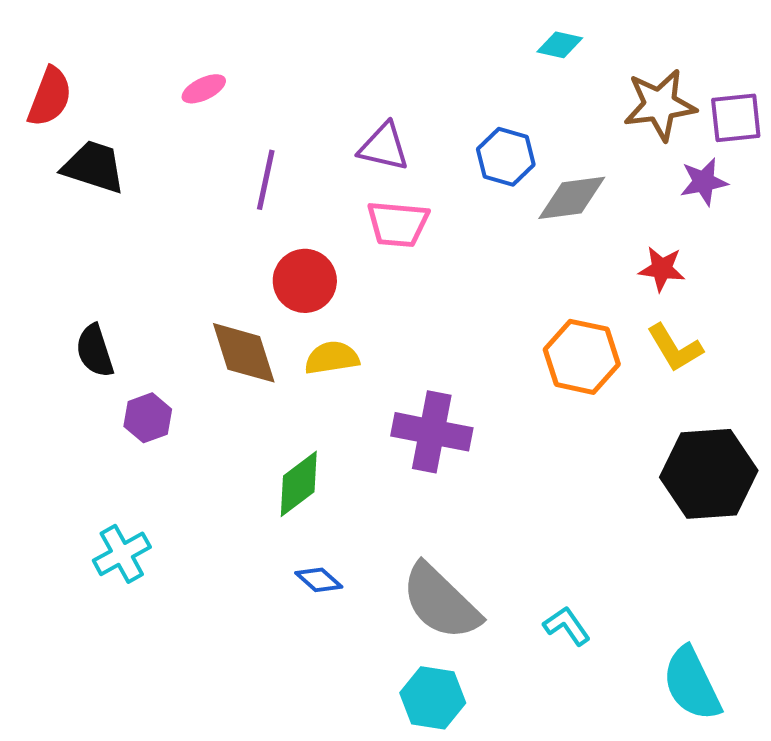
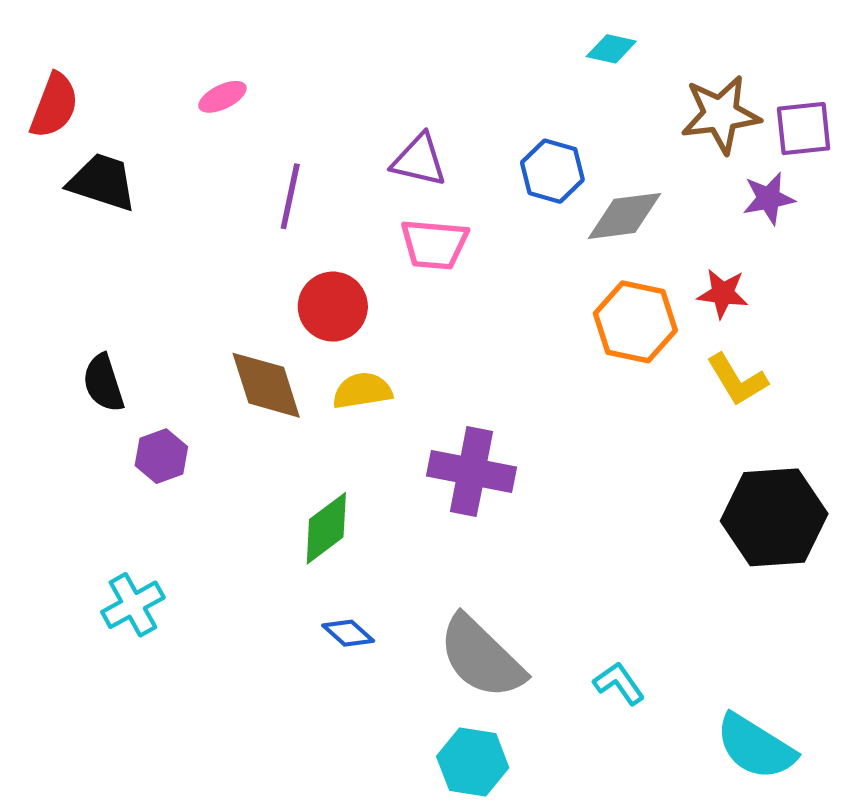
orange hexagon: (582, 357) -> (635, 322), moved
cyan semicircle: (692, 684) -> (756, 747), turned -32

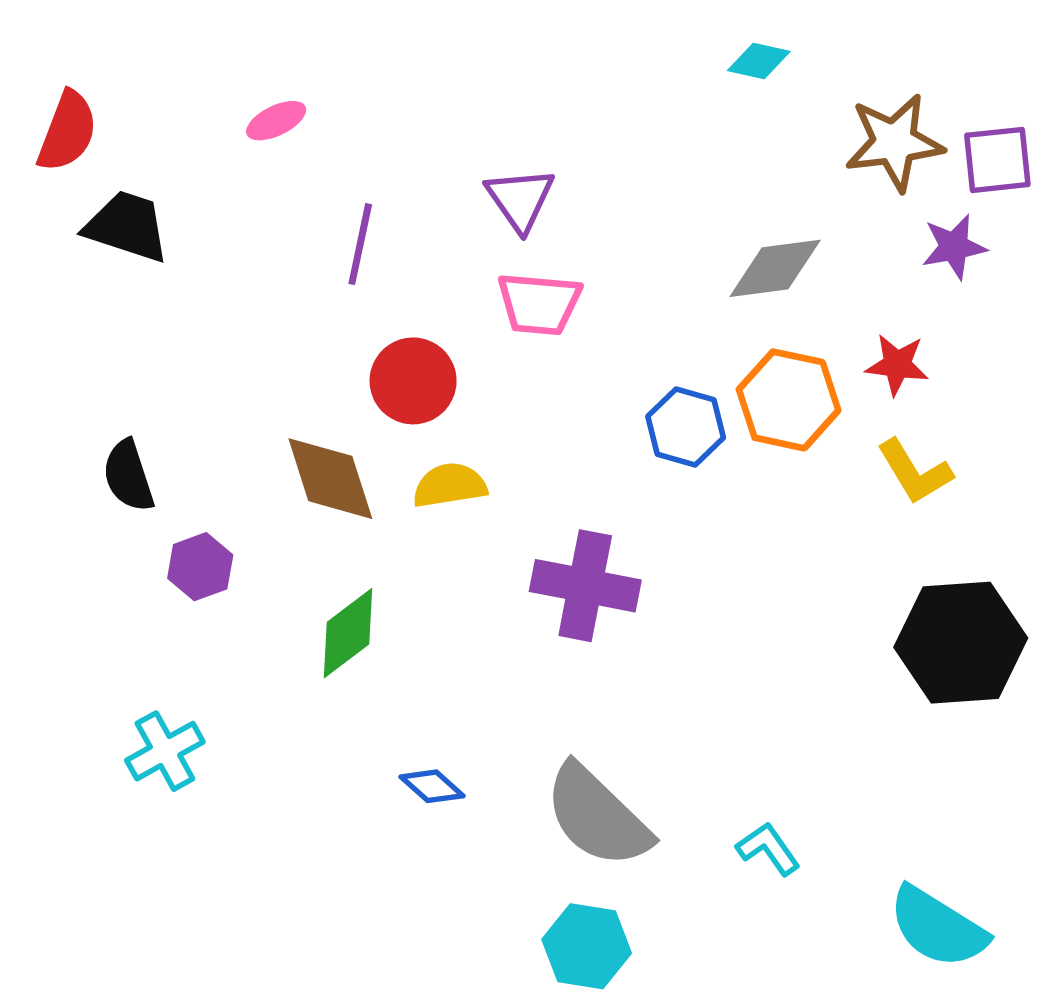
purple triangle: (419, 160) -> (520, 199), turned 42
blue hexagon: (552, 171) -> (686, 427), moved
green diamond: (326, 528) -> (348, 633), moved

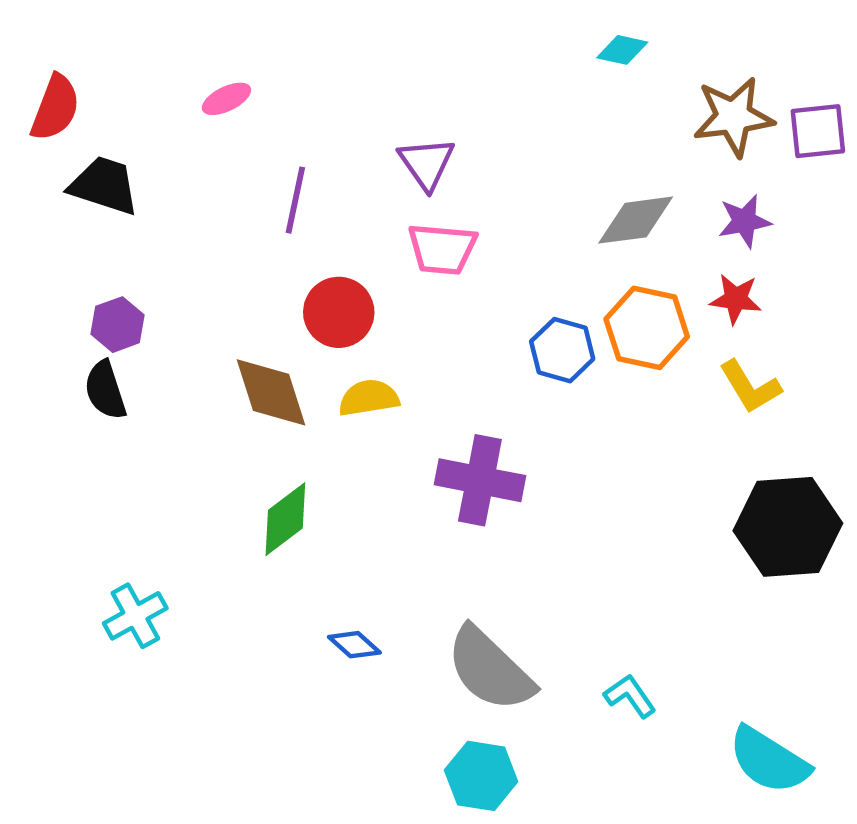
purple star: (954, 247) -> (745, 221), moved
purple hexagon: (200, 567) -> (118, 325), moved

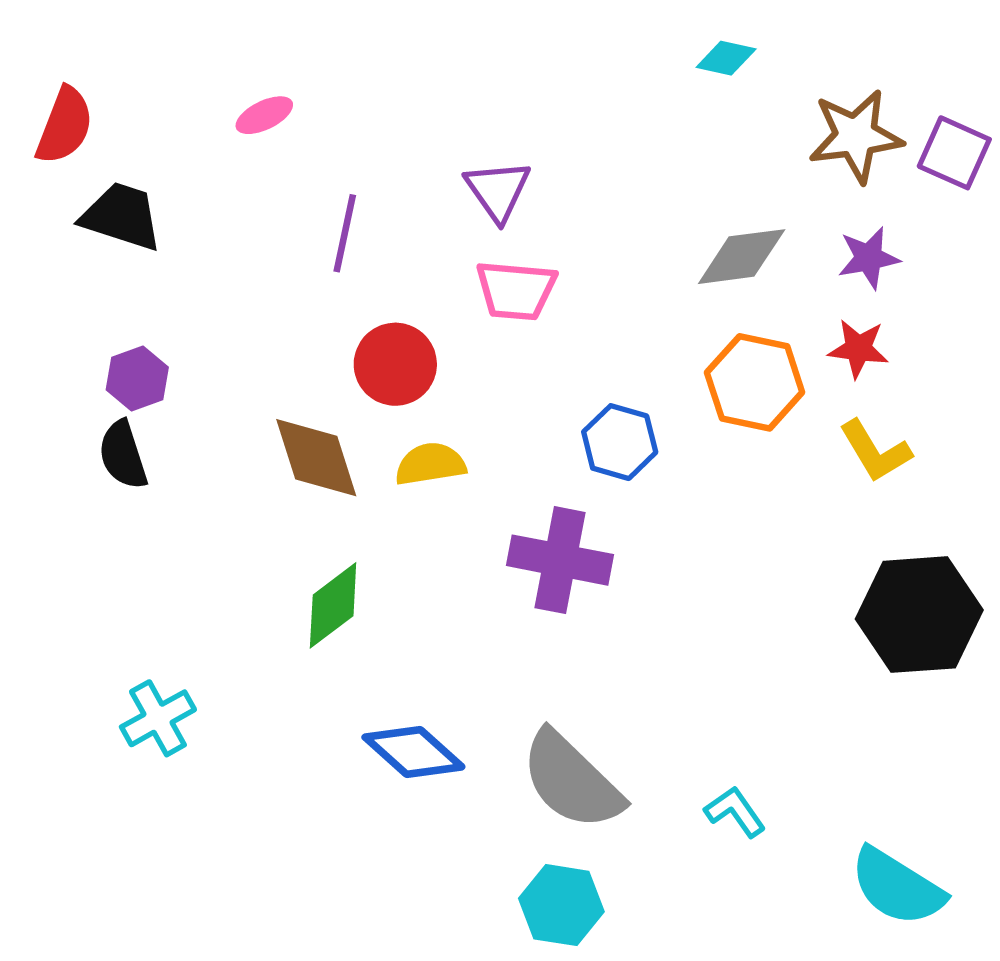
purple square: (818, 131) -> (954, 153), turned 30
blue hexagon: (562, 350) -> (620, 442), moved
blue diamond: (354, 645) -> (413, 752), size x1.6

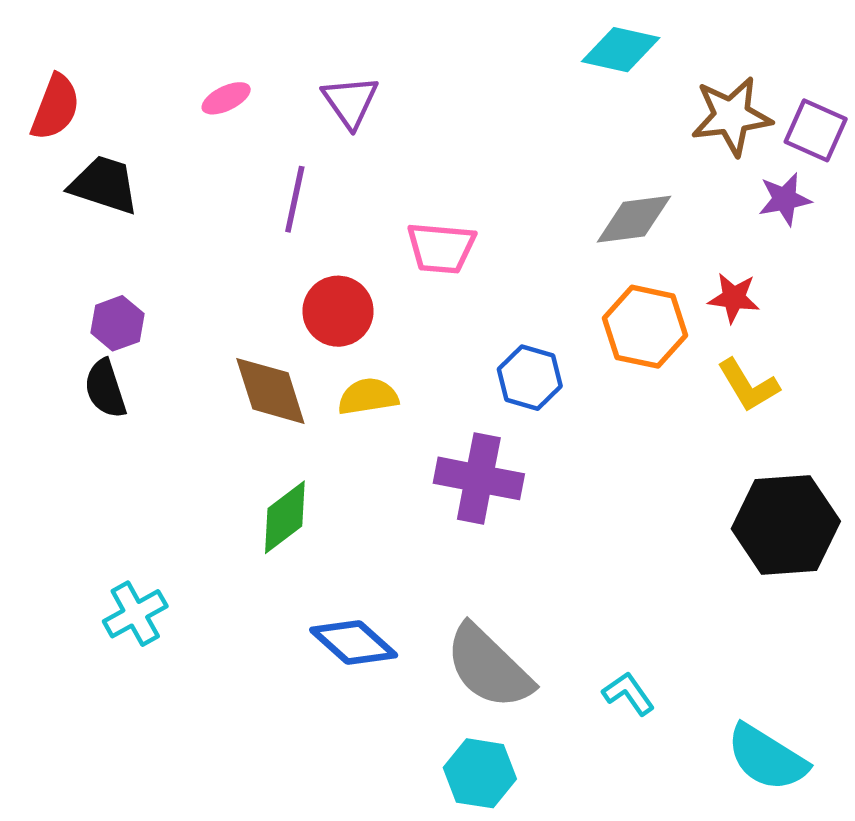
cyan diamond: (726, 58) -> (621, 50), size x1.5
purple triangle: (498, 190) -> (350, 102), moved
purple star: (869, 258) -> (785, 199), moved

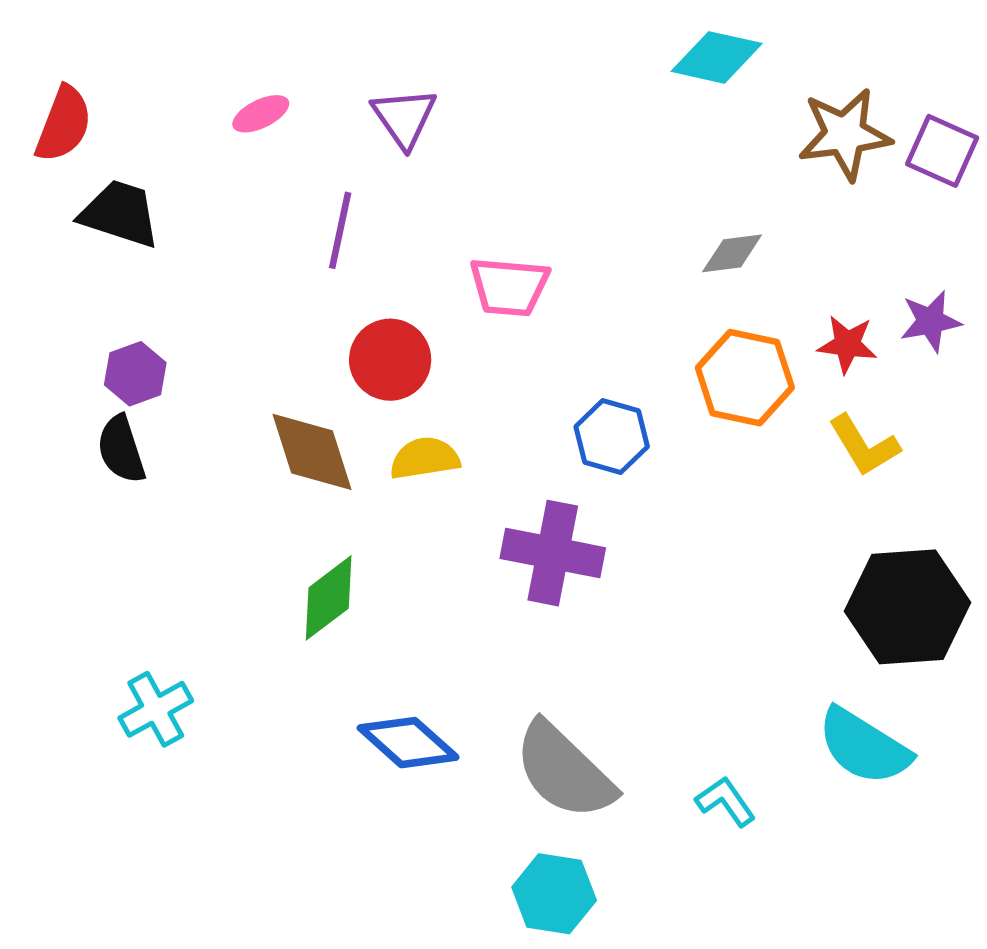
purple star: (785, 199) -> (931, 321), moved
gray diamond: (634, 219) -> (732, 253), size x0.7
cyan semicircle: (767, 758) -> (864, 746), moved

